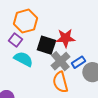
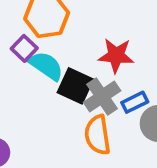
black square: (46, 45) -> (75, 86), moved
cyan semicircle: (23, 59) -> (46, 66), moved

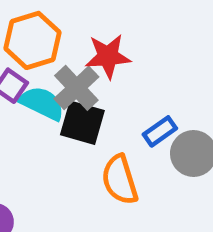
red star: (116, 55) -> (108, 56), moved
gray cross: (102, 96) -> (76, 88), moved

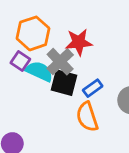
blue rectangle: (160, 131) -> (93, 88), moved

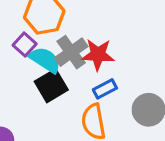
red star: (79, 42) -> (98, 55), moved
black square: (64, 83) -> (51, 86), moved, turned 36

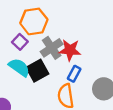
cyan semicircle: (45, 60) -> (19, 67), moved
blue rectangle: (105, 89) -> (74, 74), turned -35

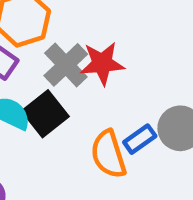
blue rectangle: (74, 74) -> (140, 139), moved, turned 35

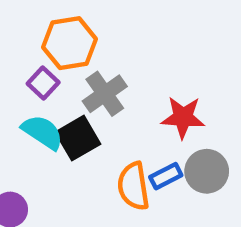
red star: (102, 63) -> (183, 117), moved

